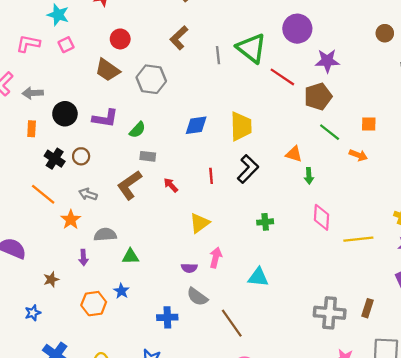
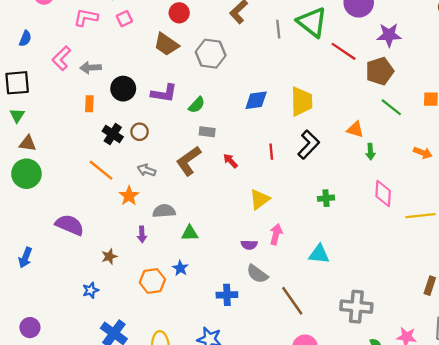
orange arrow: (358, 155) -> (423, 153), moved
gray cross: (330, 313) -> (356, 307), moved

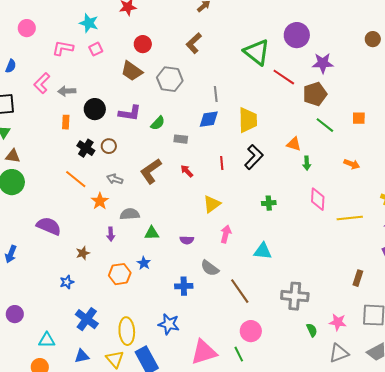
gray line: (278, 29) -> (216, 94), moved
gray rectangle: (207, 132) -> (181, 139), moved
purple semicircle: (249, 245) -> (187, 240), moved

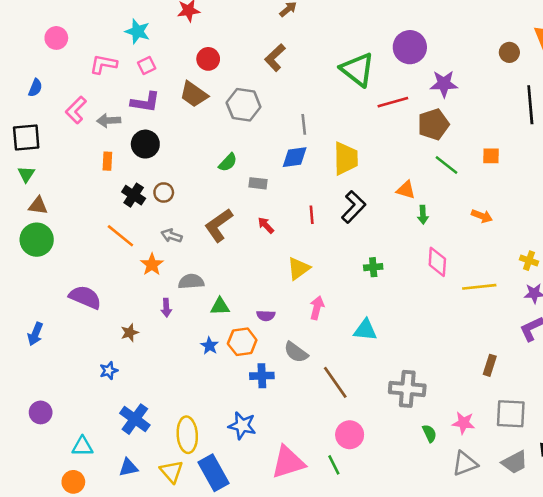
red line: (284, 77) -> (393, 102), turned -50
purple L-shape: (130, 113) -> (145, 102), moved
orange hexagon: (120, 274) -> (242, 342), moved

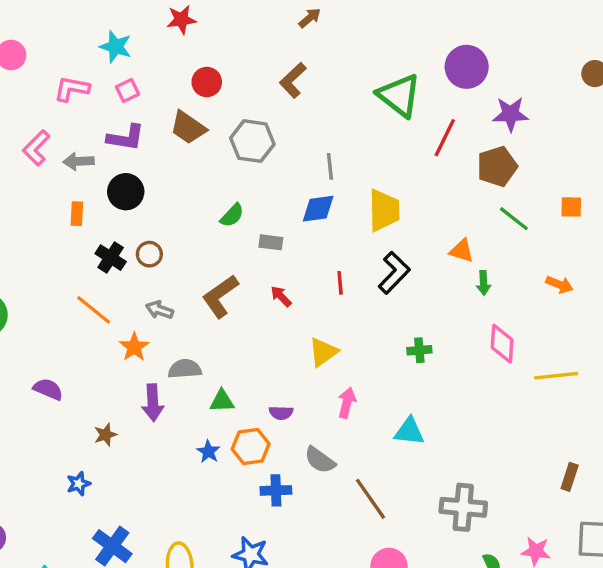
red line: (393, 102) -> (445, 138), turned -48
purple semicircle: (85, 297) -> (48, 389), size x0.7
purple arrow: (166, 308) -> (153, 403), size x1.5

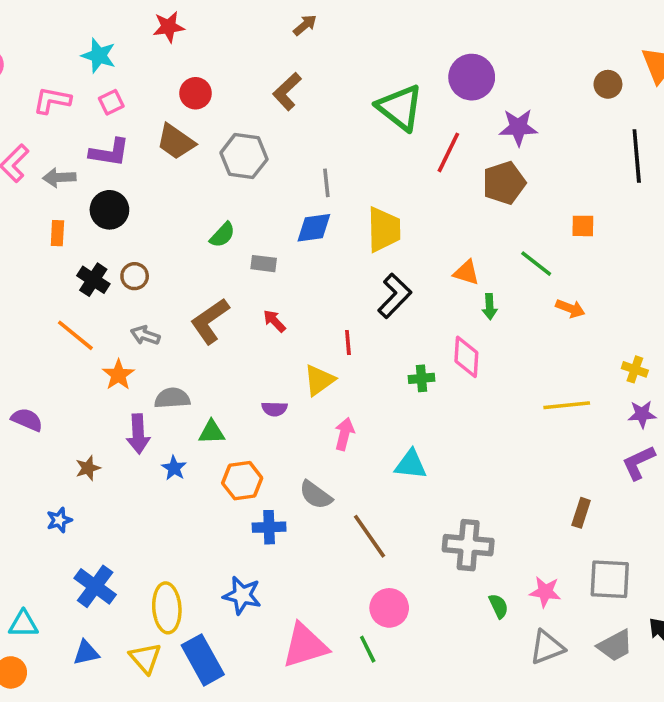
green line: (514, 219) -> (536, 264), moved
red line: (340, 283) -> (348, 343), moved
pink diamond: (502, 344) -> (466, 357), moved
purple semicircle: (281, 413) -> (274, 409), moved
blue star: (208, 452) -> (174, 468), moved

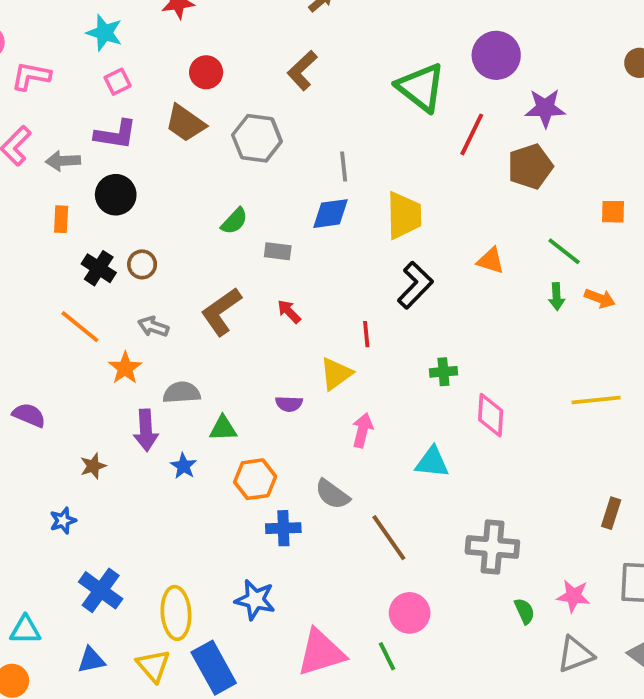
pink L-shape: (52, 100) -> (31, 76), moved
green arrow: (490, 307) -> (556, 296), moved
pink diamond: (466, 357) -> (491, 415), moved

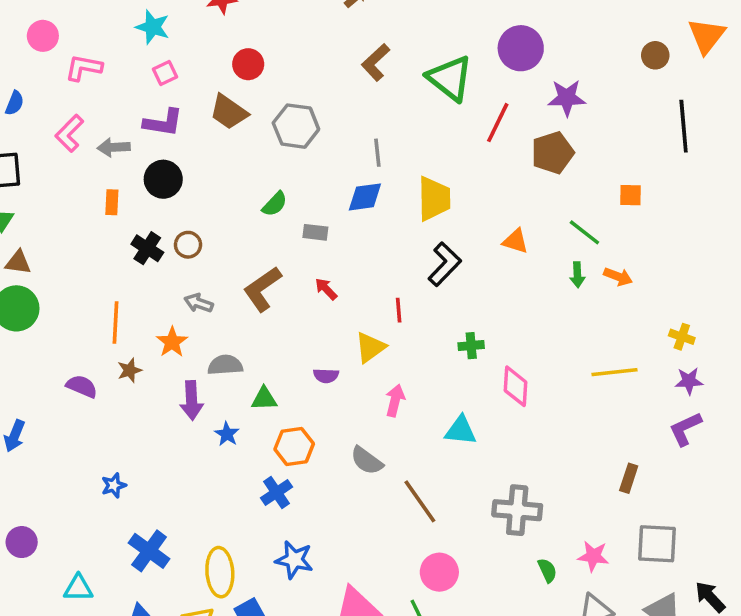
brown L-shape: (302, 70) -> (376, 62), moved
orange line: (80, 327) -> (115, 323), moved, turned 54
brown star: (93, 466) -> (130, 370), moved
blue cross: (283, 528) -> (276, 492), moved, turned -32

